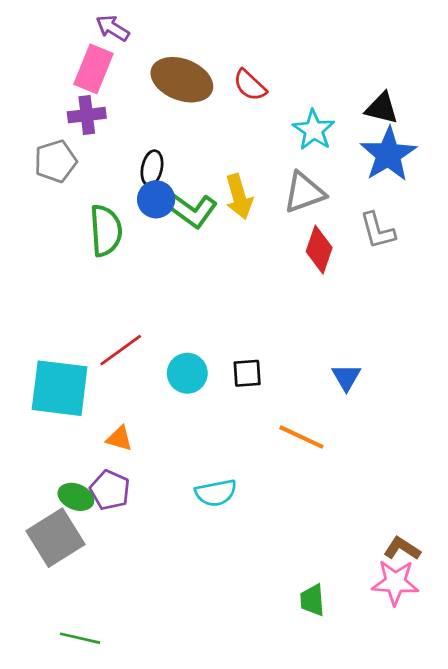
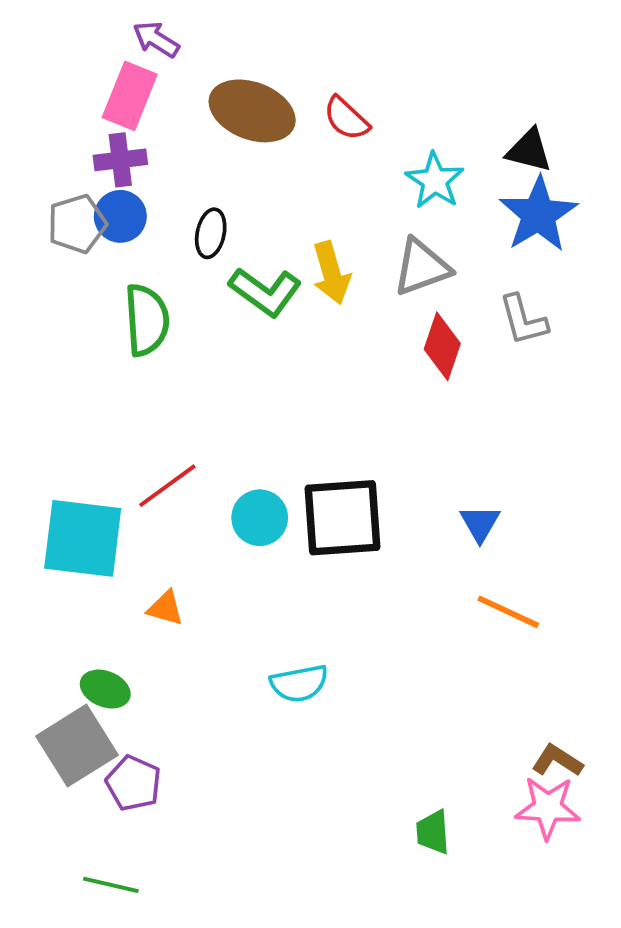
blue circle: (156, 199) -> (120, 216), moved
black square: (247, 373) -> (343, 518), size x2.0
orange line: (301, 437) -> (508, 612), moved
purple pentagon: (110, 490) -> (133, 783), moved

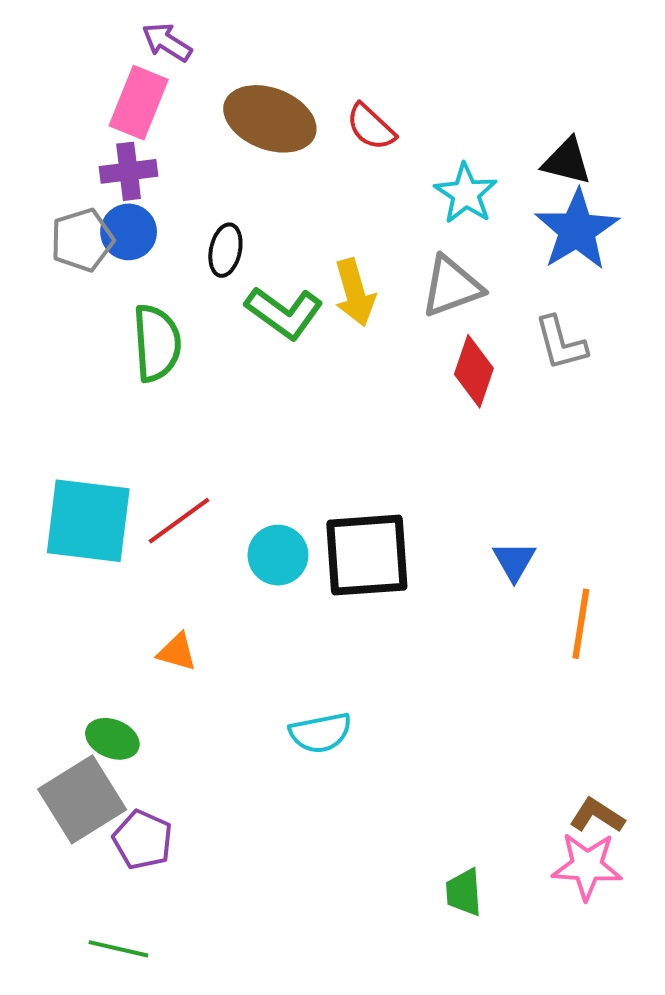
cyan square: (83, 538) -> (88, 521), moved
orange line: (508, 612) -> (581, 624), moved, turned 74

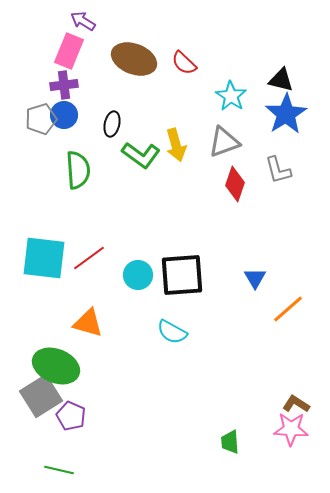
orange line: (581, 624) -> (288, 309), turned 40
orange triangle: (177, 652) -> (88, 323), size x1.5
cyan semicircle: (320, 733) -> (172, 332), moved, turned 40
green ellipse: (112, 739) -> (56, 366), size x1.8

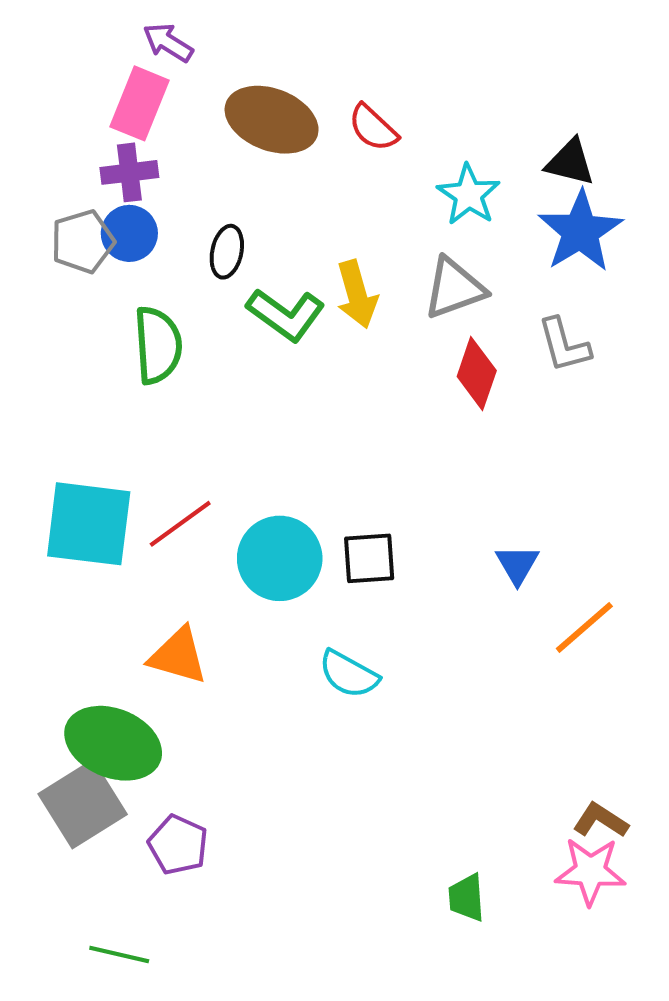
cyan circle: (138, 275) -> (280, 558), size x1.4
black square: (182, 275) -> (369, 558), size x0.6
purple pentagon: (71, 416) -> (178, 845), moved

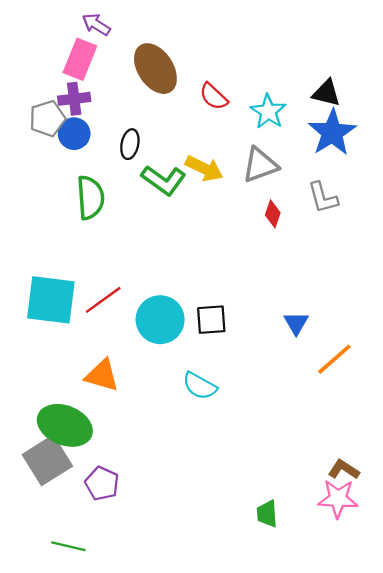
brown ellipse: (272, 120) -> (155, 69), turned 36
red semicircle: (373, 128) -> (214, 96), moved
gray pentagon: (83, 242) -> (47, 119), moved
yellow arrow: (357, 294) -> (204, 169), turned -48
red diamond: (477, 374) -> (273, 214), size x0.7

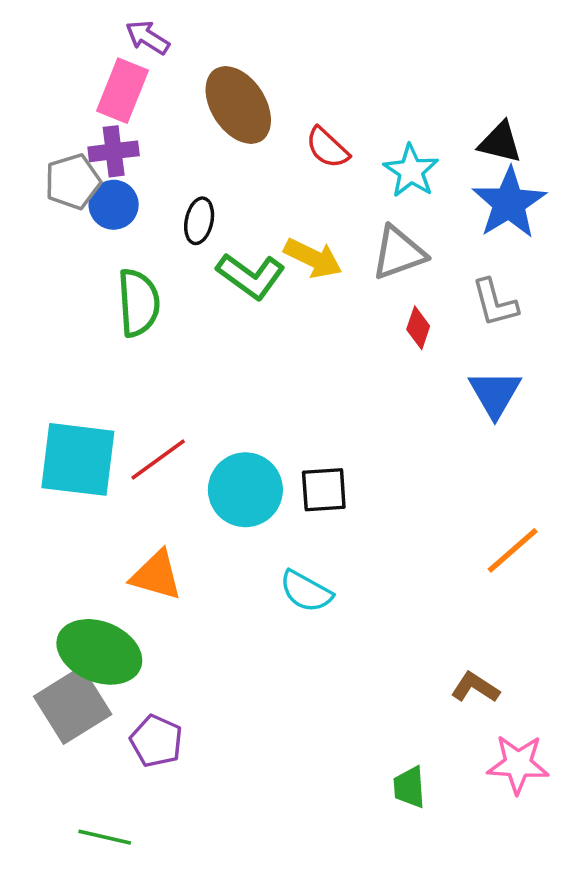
blue triangle: (296, 323) -> (495, 394), moved, size x1.4
brown L-shape: (344, 470) -> (475, 688), moved

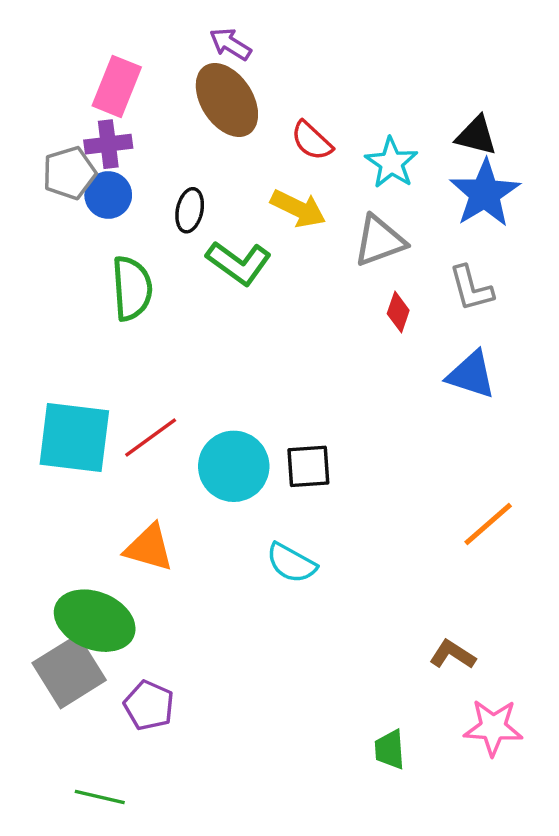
purple arrow: (147, 37) -> (230, 44), moved
yellow arrow: (313, 258) -> (298, 209), moved
blue triangle: (495, 394) -> (471, 375), turned -42

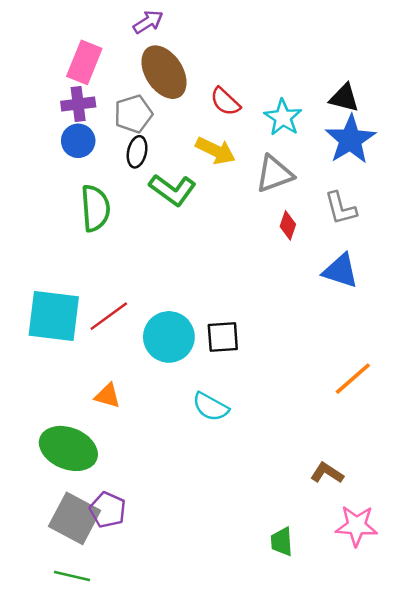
purple arrow: (230, 44) -> (148, 22), moved, turned 116
gray pentagon: (69, 173) -> (133, 114), moved
orange triangle: (149, 548) -> (108, 396), size x0.7
gray square: (69, 672) -> (75, 518), moved, turned -30

